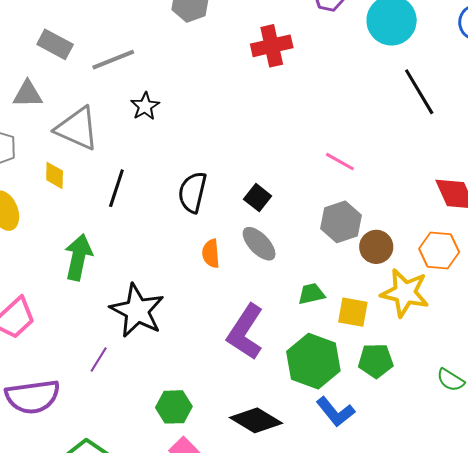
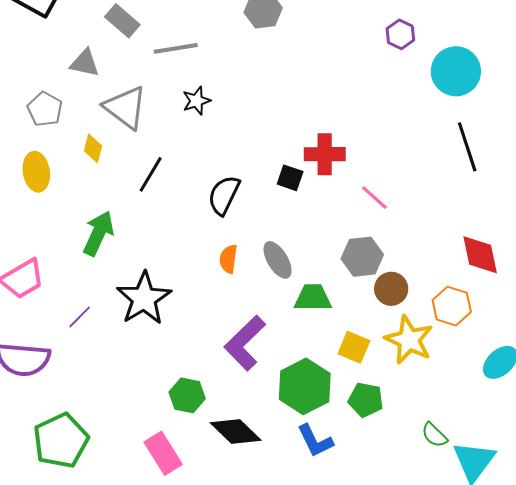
red cross: (272, 46) -> (325, 154), moved
black square: (258, 198) -> (290, 178), moved, turned -32
green trapezoid: (311, 294) -> (313, 298), moved, size x1.4
purple line: (99, 360) -> (80, 317), moved
green hexagon: (174, 407) -> (187, 395), moved

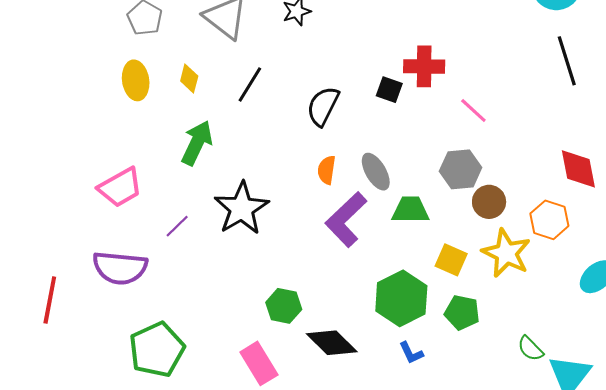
yellow diamond: (93, 148) -> (189, 79), moved
purple L-shape: (245, 343) -> (346, 219), moved
blue L-shape: (315, 441) -> (411, 353), size x0.7

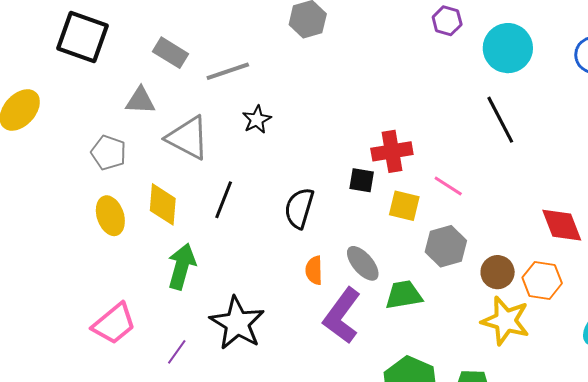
black line: (567, 61) -> (500, 120), moved
yellow diamond: (189, 79) -> (163, 204), size x1.5
brown circle: (489, 202) -> (498, 272), moved
yellow square: (451, 260) -> (404, 206), moved

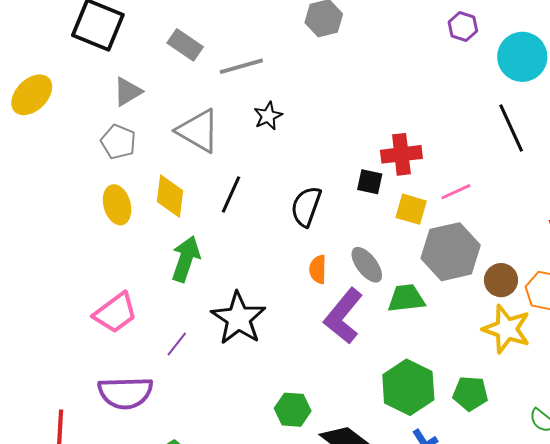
gray triangle: (140, 101) -> (128, 92), moved, turned -36
pink line: (448, 186) -> (456, 192), turned -60
gray hexagon: (446, 246) -> (451, 252), size x1.4

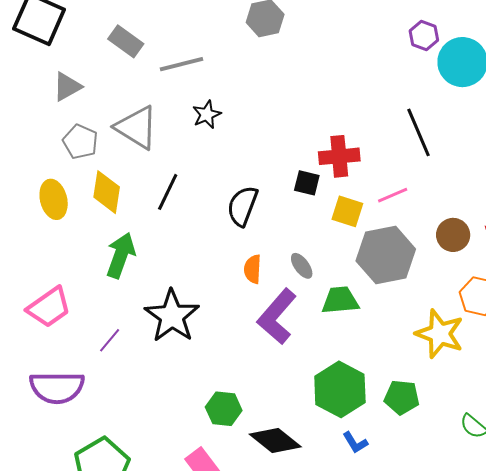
purple hexagon: (463, 27) -> (424, 36), moved
black line: (511, 128) -> (419, 132), moved
gray pentagon: (118, 142) -> (80, 142), moved
gray ellipse: (367, 265) -> (302, 266), size x0.7
brown circle: (501, 280) -> (453, 235), moved

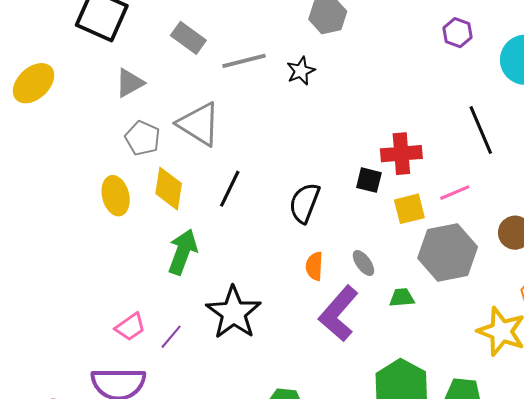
purple hexagon: (424, 36) -> (457, 33), moved
black star: (207, 114) -> (301, 71), moved
yellow square: (347, 211) -> (409, 209), turned -32
green trapezoid: (340, 300) -> (402, 298), size x0.7
pink trapezoid: (49, 307) -> (130, 327), moved, size x0.7

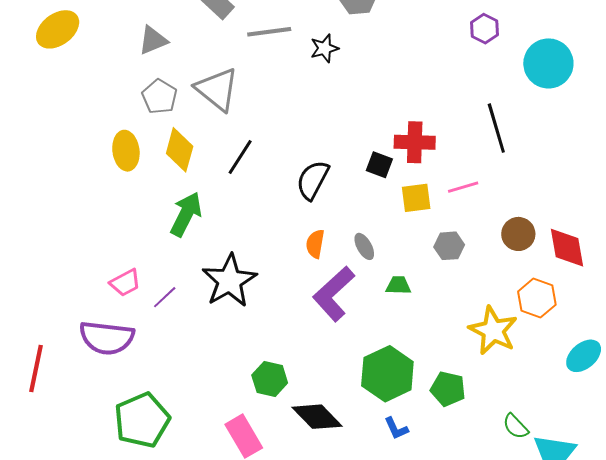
gray hexagon: (448, 252) -> (449, 246), size x0.5

